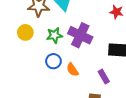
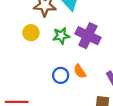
blue circle: (53, 61) -> (61, 75), moved

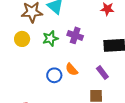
purple cross: (88, 36) -> (75, 35), size x0.7

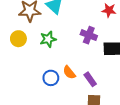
purple cross: (75, 35) -> (89, 35), moved
purple rectangle: (102, 73) -> (90, 79), moved

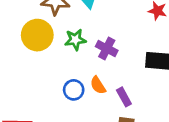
purple cross: (89, 35) -> (107, 49), moved
yellow circle: (18, 39) -> (37, 35), size x1.5

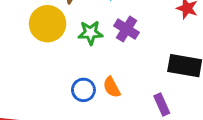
purple cross: (107, 49) -> (126, 29), moved
purple rectangle: (124, 97) -> (162, 105), moved

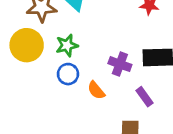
purple cross: (126, 29) -> (120, 64), moved
blue circle: (83, 90) -> (68, 74), moved

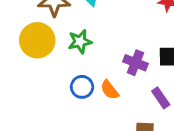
blue circle: (68, 74) -> (82, 87), moved

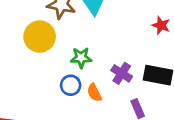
green star: (80, 42) -> (81, 58), moved

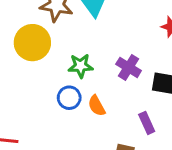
purple cross: (122, 73) -> (129, 67), moved

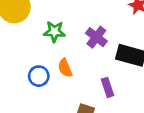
blue circle: (69, 98) -> (39, 76), moved

